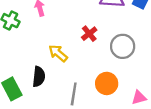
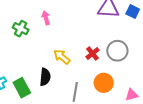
red cross: (89, 34) -> (93, 54), moved

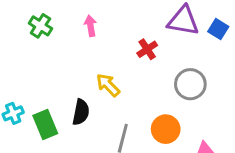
green cross: (21, 29) -> (40, 26), moved
red cross: (93, 54) -> (147, 49), moved

